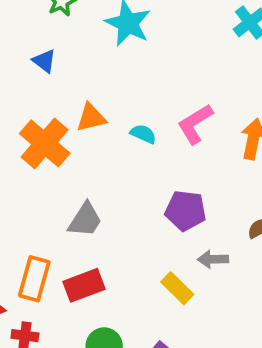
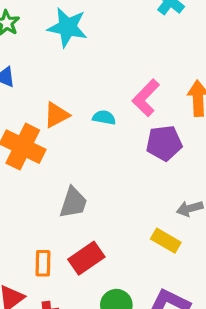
purple pentagon: (186, 211) -> (164, 143), moved
orange rectangle: (34, 279) -> (43, 263), size x0.7

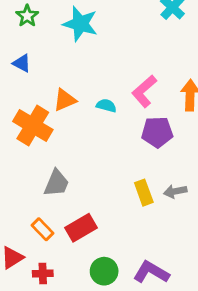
gray trapezoid: (73, 203) -> (56, 183), moved
yellow rectangle: (166, 241) -> (144, 193), moved, turned 35
orange rectangle: (43, 263) -> (43, 229), turned -50

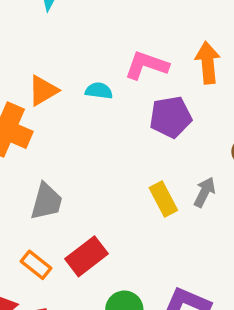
pink L-shape: (144, 91) -> (147, 65), turned 68
gray arrow: (175, 191) -> (205, 192), turned 135

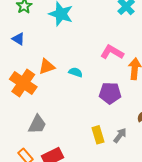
pink L-shape: (147, 65) -> (112, 52), moved

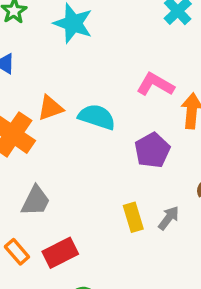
cyan semicircle: (76, 72) -> (97, 117), size x1.6
purple pentagon: (110, 93) -> (152, 150), turned -30

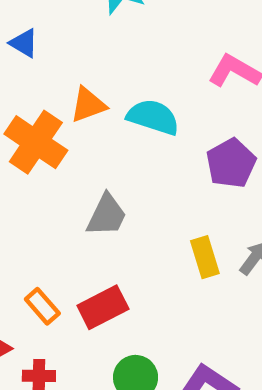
gray trapezoid: (36, 201) -> (107, 215), moved

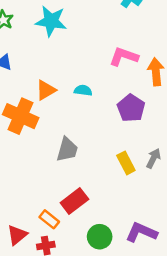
cyan semicircle: (153, 117) -> (83, 90), size x0.6
orange rectangle: (42, 306) -> (49, 219), moved

